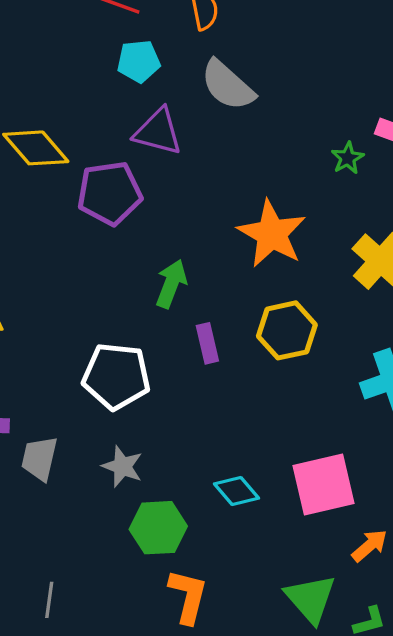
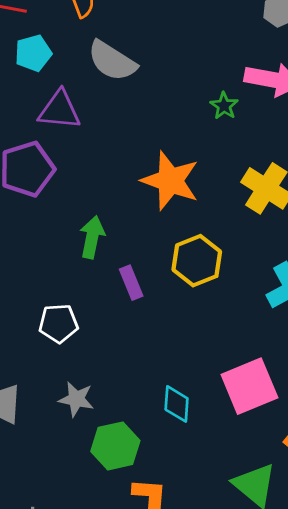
white pentagon: (116, 376) -> (58, 323), size x0.7
cyan diamond: (236, 491) -> (177, 404), turned 54

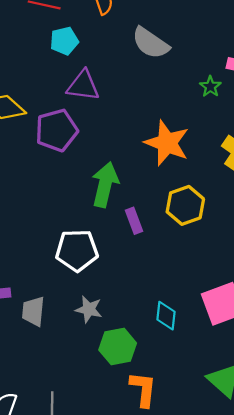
gray semicircle: (112, 61) -> (151, 43), moved
green arrow: (92, 237) -> (105, 185), size x1.4
white pentagon: (58, 323) -> (77, 250), size x1.4

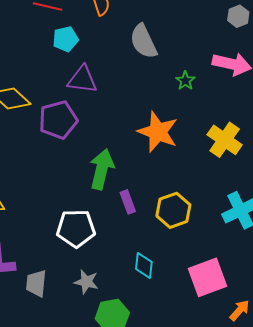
gray semicircle: (151, 43) -> (143, 41), turned 30
green star: (210, 87) -> (185, 81), moved
yellow hexagon: (185, 205) -> (173, 210), moved
cyan diamond: (166, 316) -> (144, 265), moved

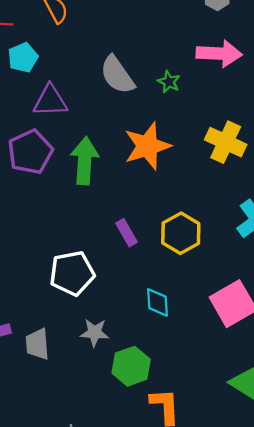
gray semicircle: (143, 41) -> (117, 75), moved
orange star: (158, 132) -> (147, 146), turned -30
green arrow: (102, 169) -> (85, 161), moved

